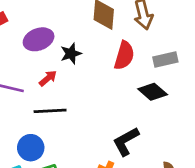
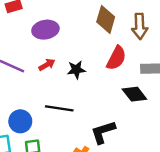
black star: (71, 54) -> (76, 70), moved
black line: (50, 111) -> (59, 108), moved

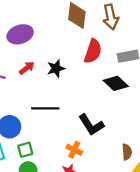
black L-shape: (103, 132) -> (91, 125), turned -96

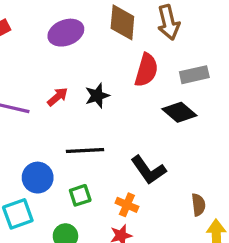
purple ellipse: (20, 34) -> (66, 33), moved
green square: (25, 150) -> (80, 195), moved

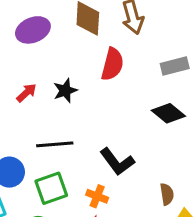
gray rectangle: (194, 75) -> (175, 66), moved
black diamond: (179, 112) -> (168, 113), moved
green square: (80, 195) -> (51, 188), size x1.5

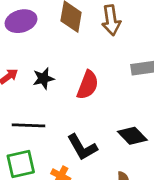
red semicircle: (112, 64) -> (88, 85), moved
black diamond: (168, 113) -> (132, 136), moved

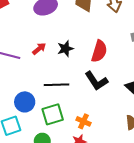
black L-shape: (82, 147) -> (96, 81), moved

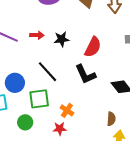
red arrow: (39, 49) -> (37, 35), turned 32
black line: (57, 85) -> (48, 72), turned 40

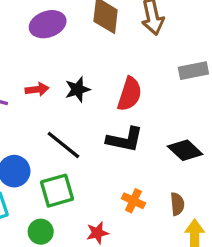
black L-shape: (85, 74) -> (125, 140), turned -45
orange cross: (67, 110) -> (133, 201), moved

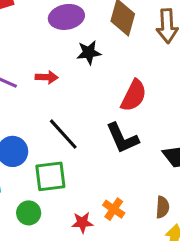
black star: (78, 89) -> (89, 53), moved
black L-shape: (125, 140) -> (122, 138), turned 45
orange cross: (133, 201) -> (114, 209), moved

